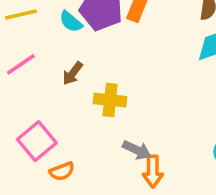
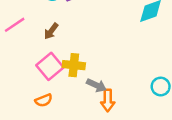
yellow cross: (110, 100) -> (74, 65), moved
pink square: (37, 141) -> (50, 66), moved

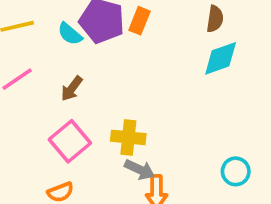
yellow cross: (74, 65) -> (128, 137), moved

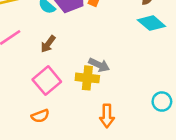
cyan diamond: (221, 58) -> (151, 23), turned 60
gray arrow: (140, 170) -> (99, 65), moved

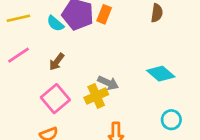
cyan diamond: (151, 23) -> (161, 74), moved
yellow cross: (87, 78) -> (96, 96), turned -30

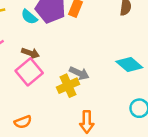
brown arrow: (57, 62) -> (30, 53), turned -108
pink square: (55, 99) -> (29, 72), moved

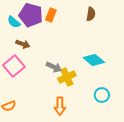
brown arrow: (30, 53) -> (23, 44), moved
yellow cross: (68, 86) -> (67, 77), moved

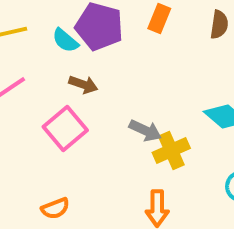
orange rectangle: (51, 15) -> (159, 19), moved

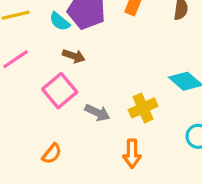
gray arrow: (145, 130) -> (97, 113), moved
orange semicircle: (55, 208) -> (52, 154), turned -30

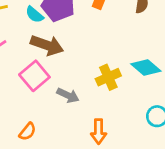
brown arrow: (74, 56) -> (47, 45), size x1.6
yellow cross: (143, 108) -> (108, 77), moved

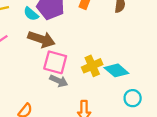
cyan diamond: (146, 67) -> (116, 70), moved
pink square: (34, 76) -> (55, 62), moved, turned -35

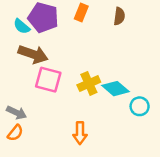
gray arrow: (59, 81) -> (17, 113), moved
cyan circle: (133, 98) -> (140, 106), moved

